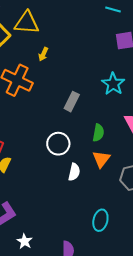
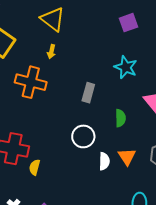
yellow triangle: (27, 23) -> (53, 19), moved, turned 44
orange triangle: (101, 159) -> (127, 157), moved

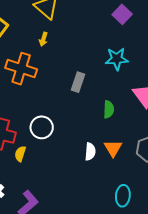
purple square: (129, 23) -> (122, 14), turned -30
cyan star: (126, 67) -> (117, 59), turned -30
white circle: (83, 136) -> (42, 127), moved

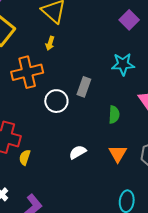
orange cross: (21, 69) -> (27, 72), turned -32
white circle: (42, 127) -> (56, 101), moved
white semicircle: (90, 152) -> (78, 152), moved, turned -126

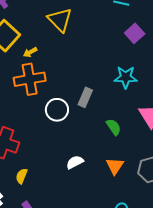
yellow arrow: (50, 43) -> (30, 52), moved, turned 40
green semicircle: (114, 115) -> (114, 127), turned -42
yellow semicircle: (25, 157) -> (22, 176), moved

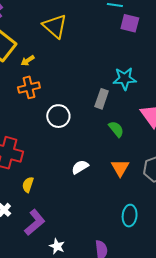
purple square: (135, 33) -> (130, 23), moved, turned -30
orange cross: (30, 79) -> (29, 87), size x0.7
gray rectangle: (85, 97) -> (102, 99), moved

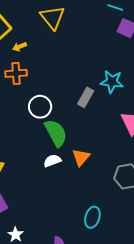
green semicircle: (116, 129) -> (56, 133), moved, size x1.6
orange triangle: (120, 168) -> (81, 157), moved

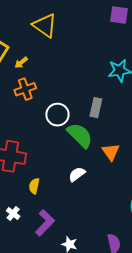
gray rectangle: (86, 97) -> (96, 108), moved
white semicircle: (52, 161) -> (77, 174), moved

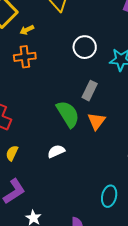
white circle: (57, 115) -> (85, 47), moved
orange triangle: (111, 152) -> (96, 121), moved

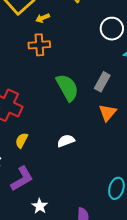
white circle: (85, 47) -> (112, 29), moved
green semicircle: (68, 114) -> (67, 88), moved

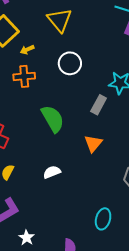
white circle: (112, 29) -> (70, 63), moved
gray rectangle: (102, 82) -> (99, 105), moved

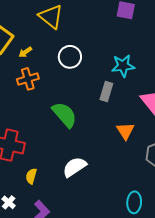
orange triangle: (93, 143) -> (125, 131), moved
white semicircle: (52, 172) -> (75, 167), size x1.4

